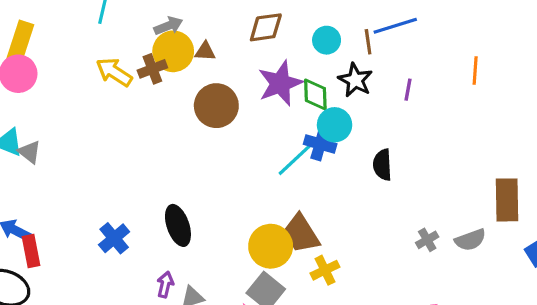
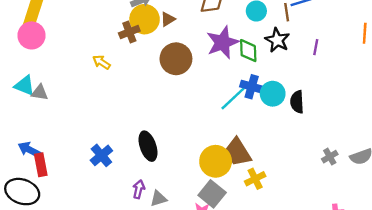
brown triangle: (205, 51) -> (168, 19), turned -35
yellow arrow: (114, 72) -> (101, 62), moved, size x0.7
cyan circle: (335, 125) -> (273, 94), moved
gray triangle: (29, 152) -> (40, 93), turned -30

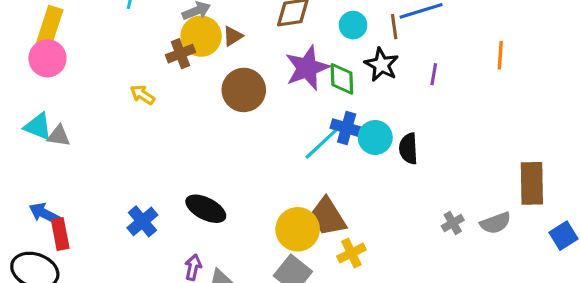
black ellipse: (148, 146) -> (206, 209), turned -44

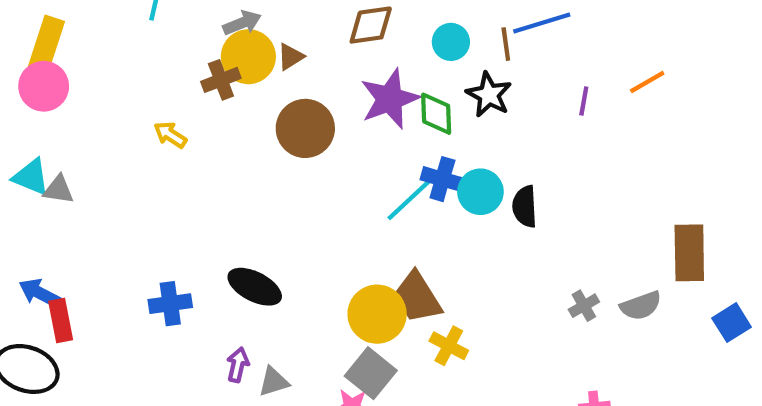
orange line: (500, 55) -> (647, 82), turned 56
purple line: (434, 74) -> (584, 101), moved
blue cross: (142, 221) -> (170, 304), turned 32
yellow cross: (351, 253) -> (449, 346), turned -36

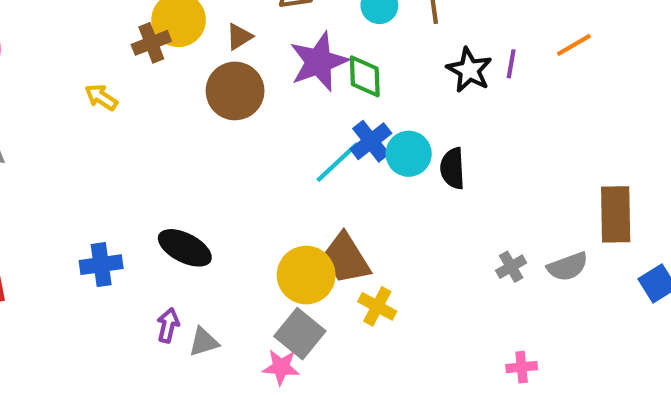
brown triangle: (291, 57) -> (239, 37), moved
black star: (489, 95) -> (469, 70), moved
blue cross: (442, 179) -> (371, 141), turned 36

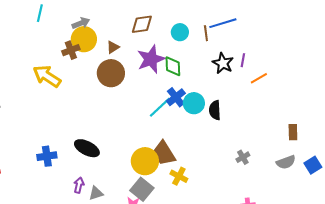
orange line: (574, 45) -> (259, 78), moved
yellow arrow: (101, 97) -> (47, 76), size x1.8
brown rectangle: (616, 214) -> (293, 132), size x0.6
gray semicircle: (568, 267) -> (286, 162), moved

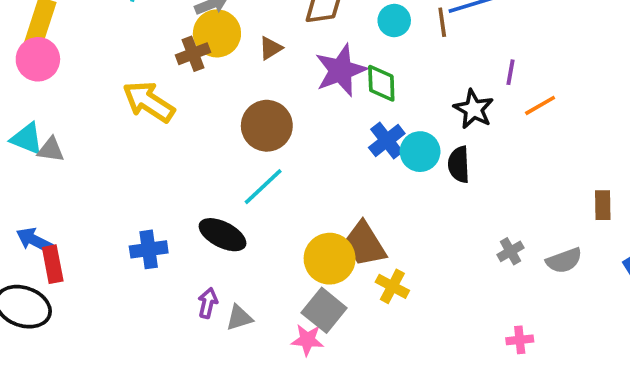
black star: (223, 63) -> (474, 109), moved
brown circle: (111, 73) -> (267, 126), moved
cyan line: (160, 107) -> (263, 187), moved
gray semicircle: (286, 162) -> (564, 260), moved

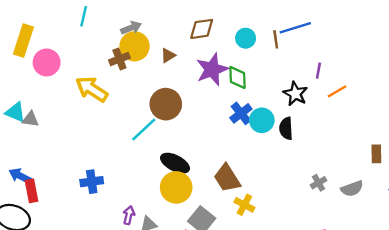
pink circle: (38, 59) -> (47, 62), moved
cyan line: (263, 187) -> (144, 130), moved
black ellipse: (223, 235) -> (175, 163), moved
yellow circle: (330, 259) -> (176, 187), moved

